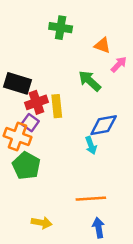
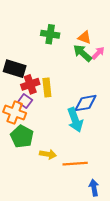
green cross: (61, 28) -> (50, 34), moved
green arrow: (90, 81) -> (82, 53), moved
cyan arrow: (91, 145) -> (75, 120), size x1.6
yellow arrow: (42, 223) -> (48, 154), moved
blue arrow: (99, 228) -> (94, 188), moved

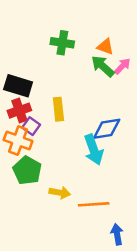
red cross: (30, 84) -> (19, 111), moved

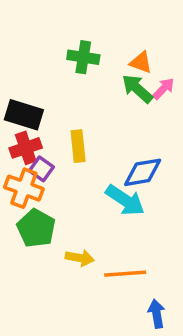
cyan arrow: (94, 150) -> (125, 200), turned -36

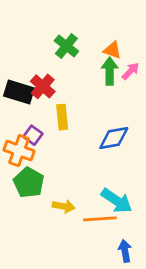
green cross: (83, 57) -> (66, 46), turned 30
green arrow: (137, 89) -> (110, 71), turned 48
red cross: (26, 148) -> (43, 86), moved, turned -30
cyan arrow: (125, 200) -> (117, 201), moved

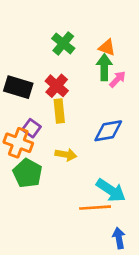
pink arrow: (131, 71) -> (118, 79), moved
red cross: (43, 86) -> (57, 86), moved
yellow arrow: (64, 206) -> (66, 155), moved

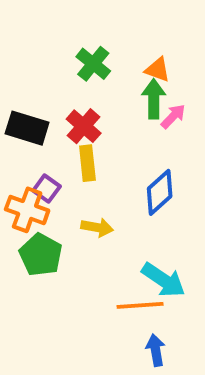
blue diamond: (108, 131) -> (160, 192), turned -32
blue arrow: (119, 238) -> (156, 350), moved

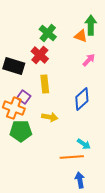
green arrow: (154, 99) -> (91, 25), moved
red cross: (84, 126) -> (40, 55), moved
green pentagon: (41, 255) -> (21, 131), turned -30
cyan arrow: (163, 280) -> (84, 144), size x0.6

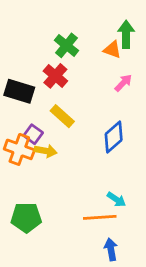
yellow rectangle: (45, 84) -> (62, 116), turned -42
yellow arrow: (50, 117) -> (46, 151), moved
green pentagon: (21, 131) -> (26, 217), moved

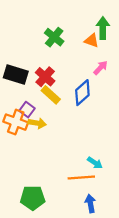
red cross: (55, 76) -> (45, 77), moved
blue diamond: (114, 137) -> (82, 93), moved
green pentagon: (26, 217) -> (33, 198), moved

